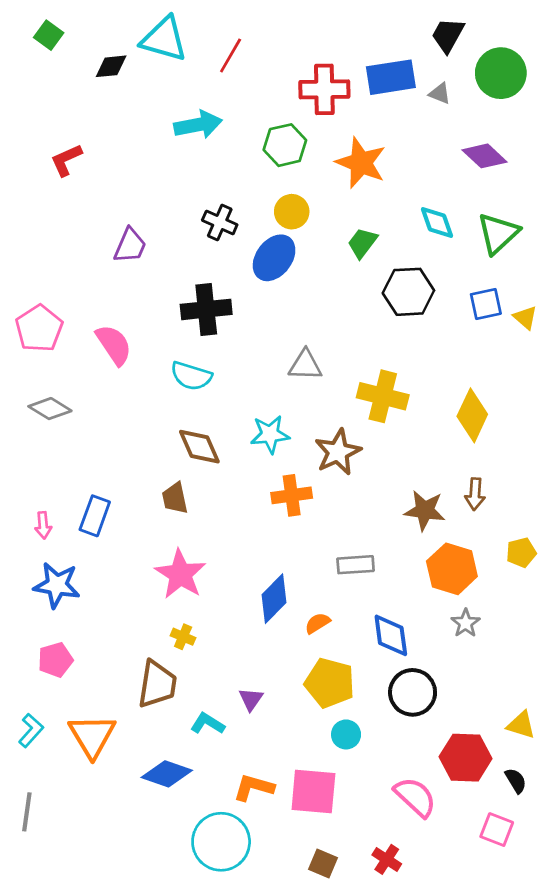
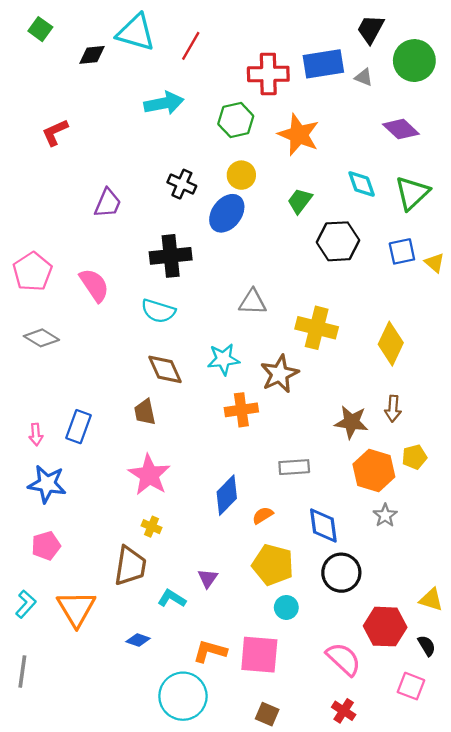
yellow pentagon: (521, 552) -> (414, 457), moved
blue diamond: (167, 774) -> (138, 640), size x0.6
red cross: (387, 859) -> (344, 711), moved

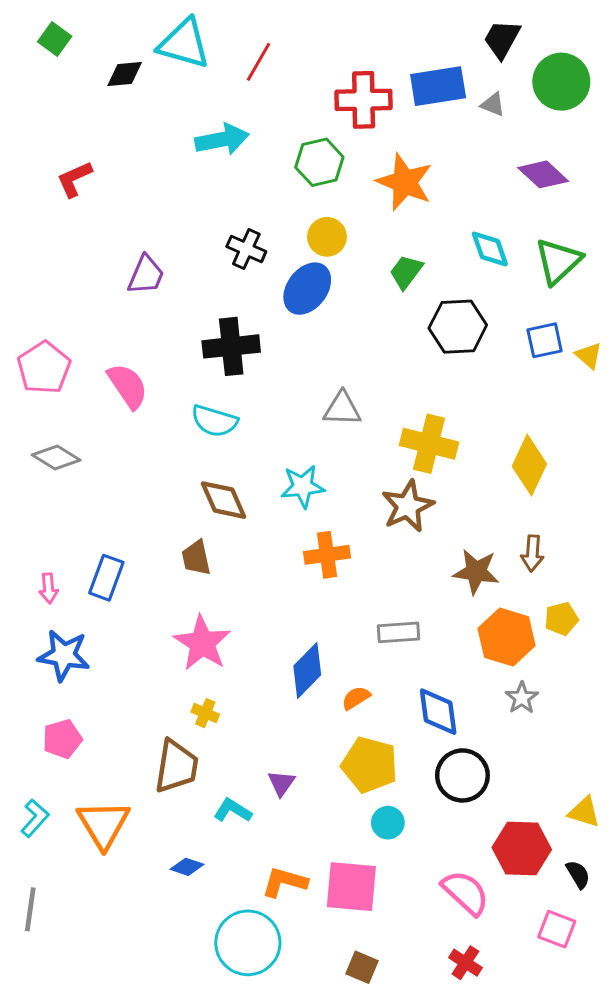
brown star: (280, 374) -> (408, 506), moved

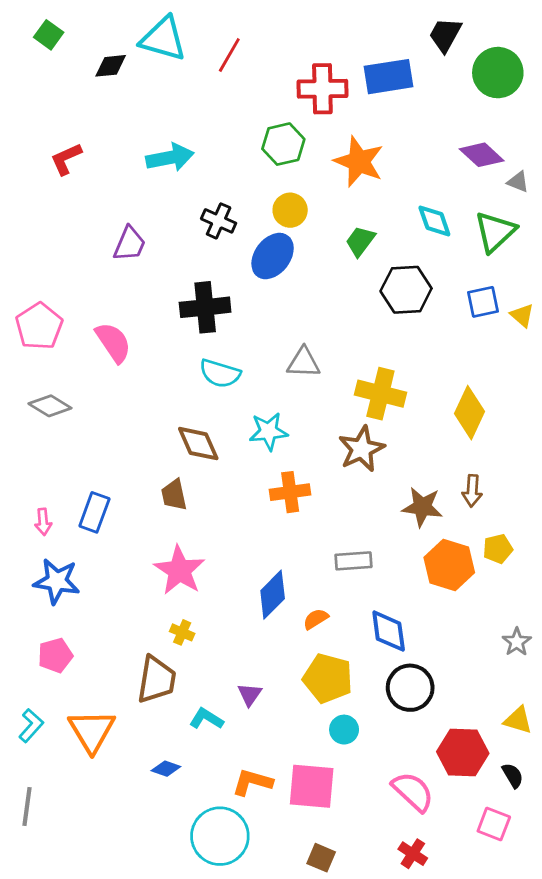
gray triangle: (493, 104) -> (518, 182), moved
cyan arrow: (222, 139) -> (170, 158), moved
cyan semicircle: (214, 421) -> (220, 373), moved
gray star: (522, 698) -> (517, 642), moved

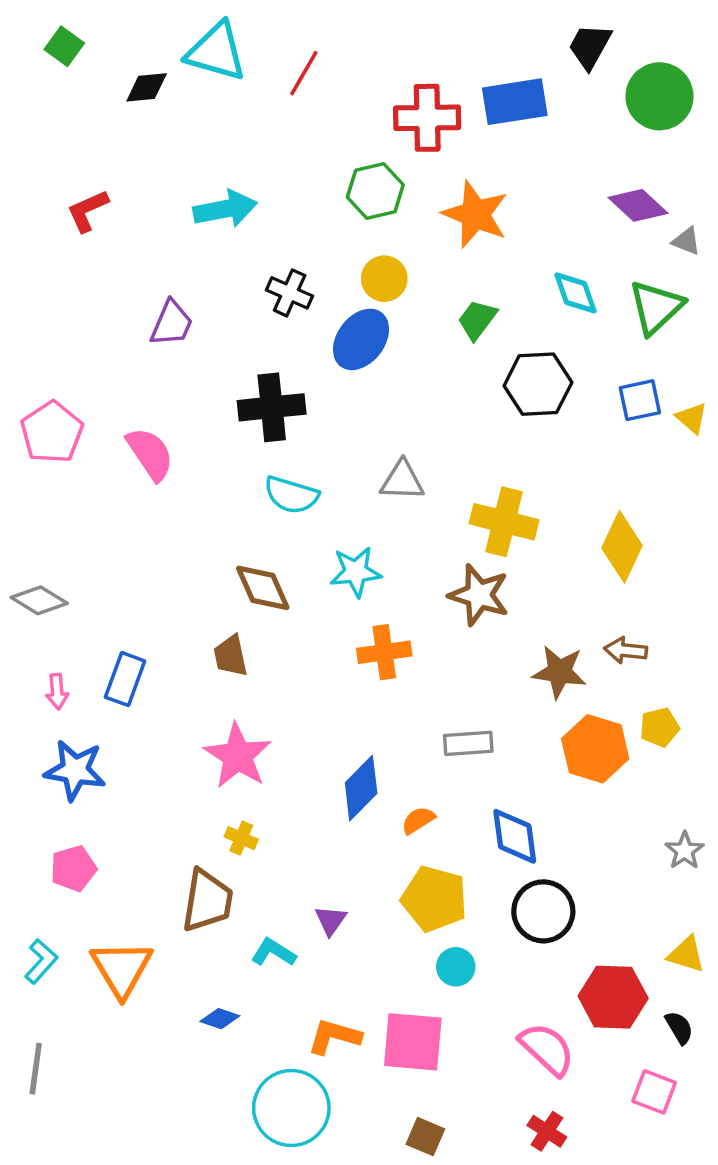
gray diamond: (50, 406) -> (39, 600), moved
brown star: (362, 449) -> (479, 595), turned -30
brown arrow: (472, 491) -> (626, 650), turned 92

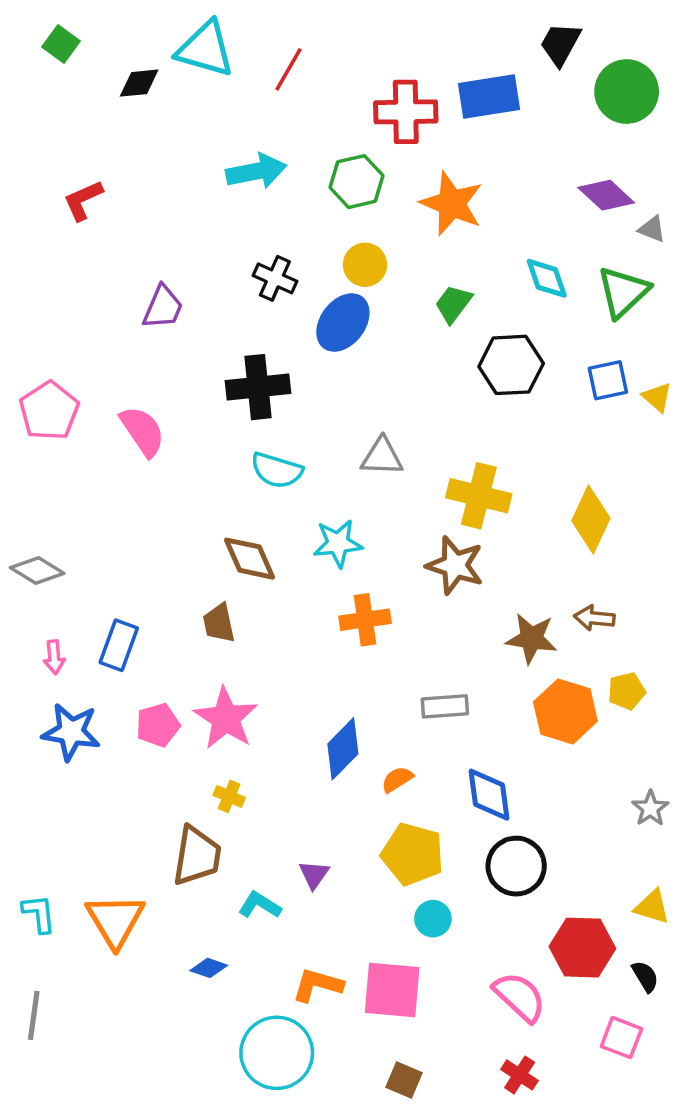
cyan arrow: (225, 209) -> (256, 171), moved
pink pentagon: (73, 868) -> (158, 725), moved
cyan L-shape: (41, 961) -> (39, 914), turned -48

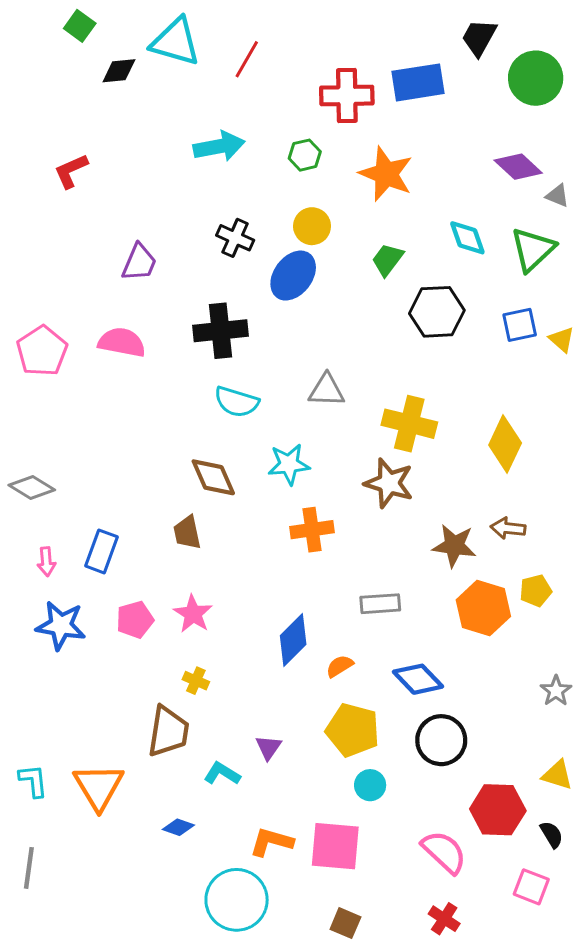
green square: (61, 44) -> (80, 26), moved
green hexagon: (357, 182) -> (305, 155), size x0.7
pink semicircle: (142, 431) -> (122, 342), moved, turned -45
pink star: (226, 718) -> (193, 614), size x0.7
blue diamond: (489, 795) -> (418, 679), turned -36

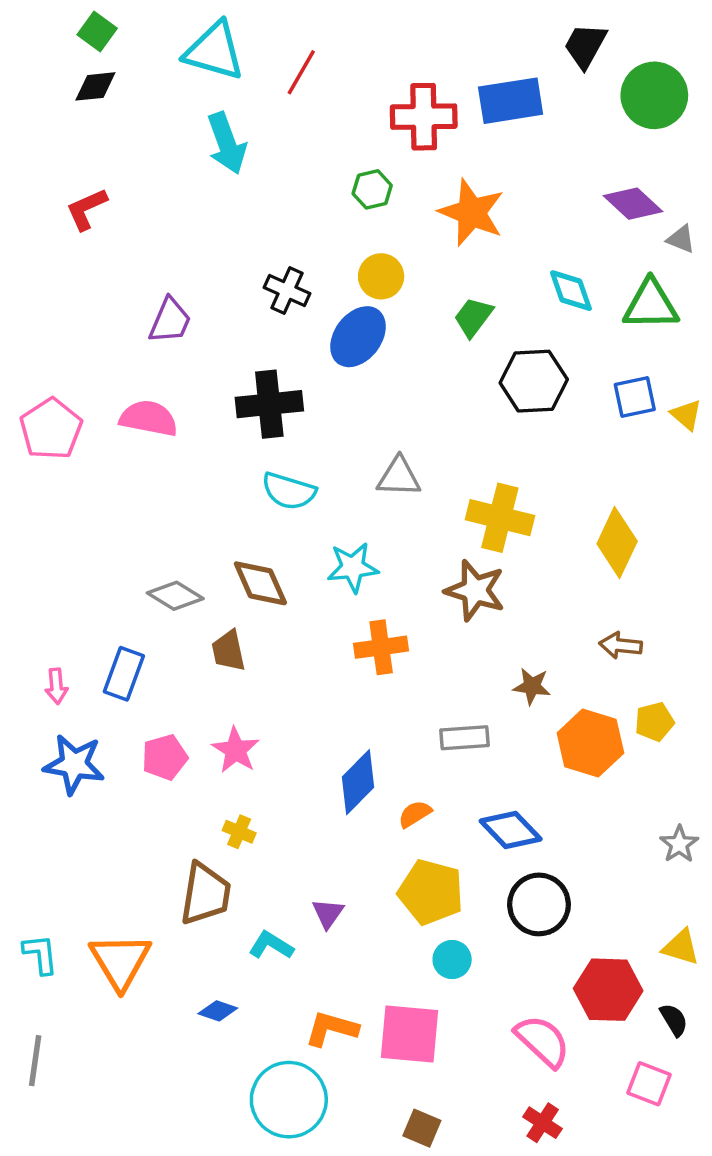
black diamond: (119, 71) -> (95, 86), moved
cyan arrow: (219, 146) -> (227, 143), moved, turned 81
green triangle: (533, 249) -> (651, 305), turned 42
gray diamond: (32, 488) -> (175, 596), moved
brown star: (454, 546) -> (532, 686), moved, size x0.7

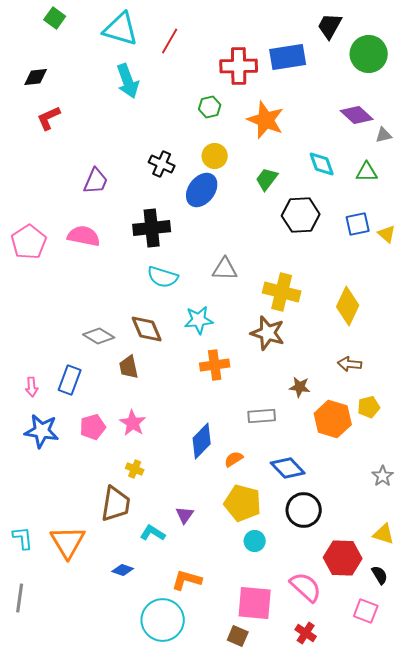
black diamond: (95, 86) -> (36, 77), moved
gray triangle: (681, 239) -> (384, 135), turned -36
green triangle: (651, 305) -> (367, 172), size x0.7
pink square: (409, 1034) -> (255, 603), moved

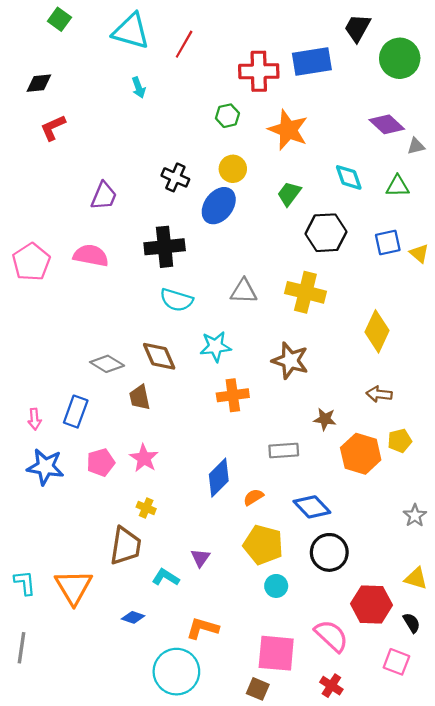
cyan arrow: (128, 81) -> (139, 88), size x0.6
yellow cross: (282, 292) -> (305, 292), moved

